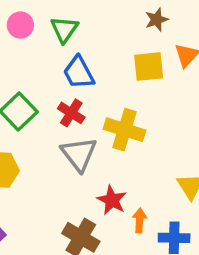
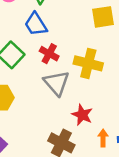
blue trapezoid: (79, 73) -> (36, 24), moved
orange arrow: (139, 220) -> (103, 138), moved

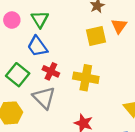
gray triangle: (57, 83) -> (44, 98), moved

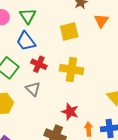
yellow square: (96, 36) -> (69, 32), moved
gray triangle: (44, 98) -> (33, 89), size x0.7

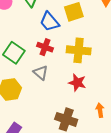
blue trapezoid: (26, 41) -> (50, 22), moved
red star: (70, 112) -> (77, 83), moved

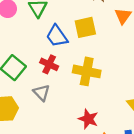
red star: (77, 83) -> (88, 119), moved

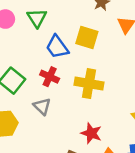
yellow square: (85, 27) -> (87, 38), turned 30

